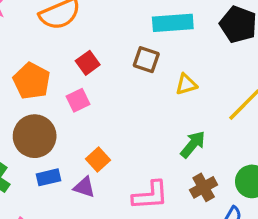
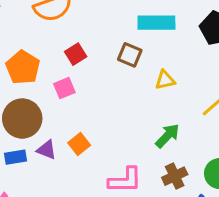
blue rectangle: (49, 177) -> (16, 157), moved
purple triangle: (84, 187) -> (47, 150), moved

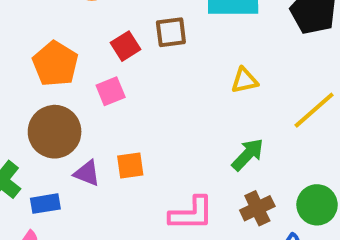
brown square: (130, 55) -> (171, 32), moved, turned -30
orange square: (79, 144) -> (130, 166), turned 30
blue rectangle: (16, 157) -> (45, 204), moved

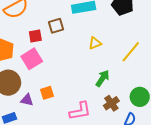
red square: (126, 46) -> (35, 36), turned 32
pink square: (111, 91) -> (32, 59), size x1.5

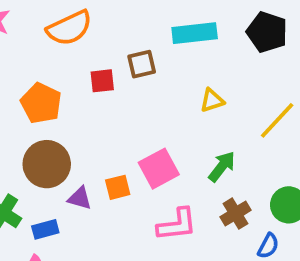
pink square: (32, 59) -> (159, 169), moved

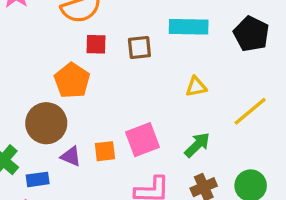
red square: (102, 81) -> (96, 44), moved
orange pentagon: (41, 103) -> (72, 81), moved

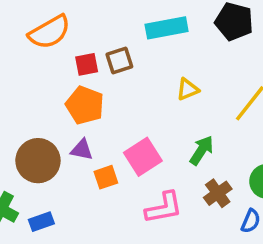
red square: (96, 44) -> (87, 64), moved
orange pentagon: (72, 81) -> (85, 105), moved
purple triangle: (71, 156) -> (82, 150), moved

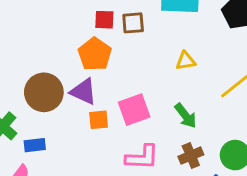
purple triangle: (82, 150) -> (83, 92), size x1.4
green arrow: (202, 150) -> (186, 116), turned 96

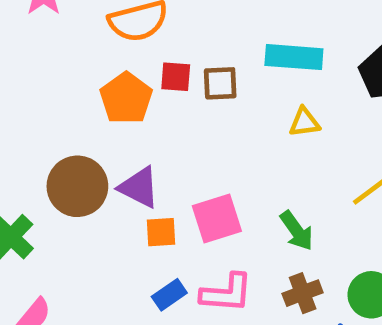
orange pentagon: (95, 54) -> (126, 98), moved
yellow triangle: (186, 61) -> (304, 122), moved
blue rectangle: (35, 145) -> (169, 295), moved, turned -30

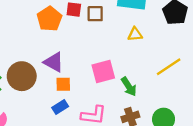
brown circle: (77, 186) -> (22, 76), moved
pink square: (217, 218) -> (103, 71), moved
blue rectangle: (169, 295) -> (60, 107), moved

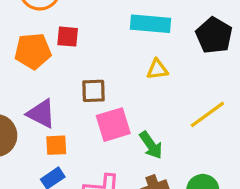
brown square: (95, 14) -> (94, 91), moved
orange pentagon: (49, 19) -> (33, 51), turned 30

